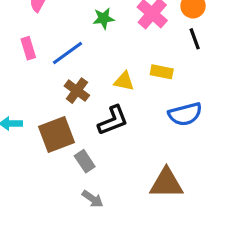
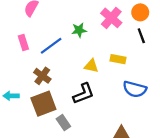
green star: (104, 18) -> (79, 30), moved
brown cross: (77, 91) -> (42, 76), moved
blue semicircle: (185, 114) -> (135, 89), turned 30

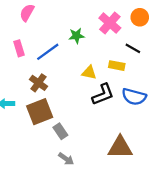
black line: (141, 36) -> (133, 48), moved, turned -40
black L-shape: (83, 94) -> (103, 94), moved

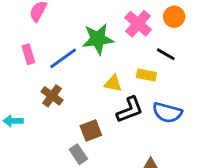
green star: (76, 36) -> (98, 39), size x1.6
brown square: (40, 112) -> (91, 131), moved, size x0.7

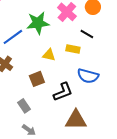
black L-shape: (130, 110) -> (63, 92), moved
brown square: (91, 131) -> (37, 79), moved

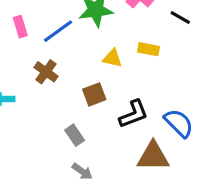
black line: (87, 34) -> (180, 17), moved
blue semicircle: (88, 76) -> (179, 123), moved, turned -150

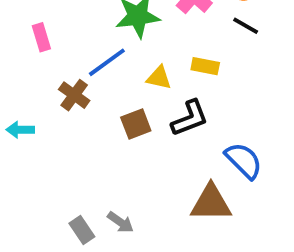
blue line: (58, 31) -> (107, 62), moved
black L-shape: (133, 114) -> (190, 118), moved
gray rectangle: (75, 135) -> (82, 230), moved

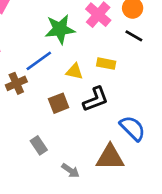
brown cross: (74, 95) -> (16, 83), turned 30
gray arrow: (120, 222) -> (70, 171), moved
gray rectangle: (82, 230) -> (39, 145), moved

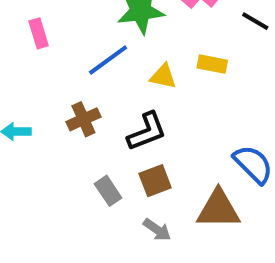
brown cross: (16, 83) -> (83, 119), moved
black L-shape: (96, 99) -> (147, 132), moved
brown square: (59, 103) -> (155, 181), moved

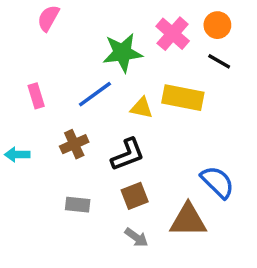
pink rectangle: (39, 33) -> (36, 96), moved
yellow rectangle: (212, 64) -> (183, 98), size x1.6
gray rectangle: (108, 191) -> (78, 205), moved, turned -50

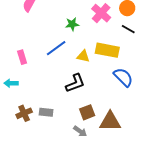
green star: (123, 53) -> (72, 24), size x0.6
pink rectangle: (36, 96) -> (22, 57), moved
brown cross: (74, 144) -> (24, 113), moved
blue semicircle: (217, 182) -> (123, 77), moved
brown square: (135, 196) -> (87, 112), moved

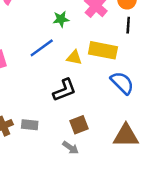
black line: (128, 29) -> (128, 25), turned 64
brown triangle: (110, 121) -> (126, 136), moved

